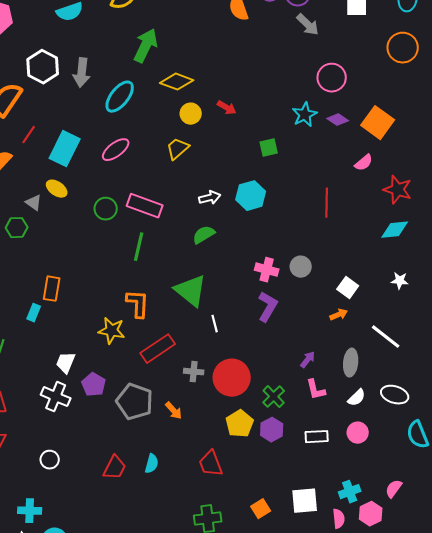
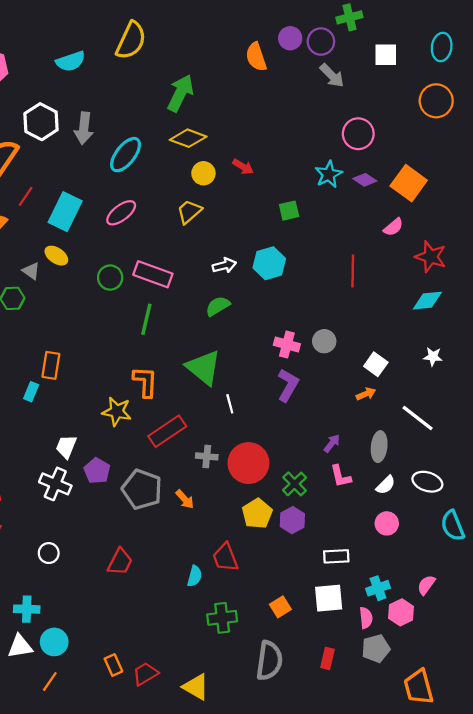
green arrow: (146, 46) -> (180, 93), moved
white rectangle: (317, 437) -> (336, 556), moved
cyan semicircle: (152, 464) -> (195, 576), moved

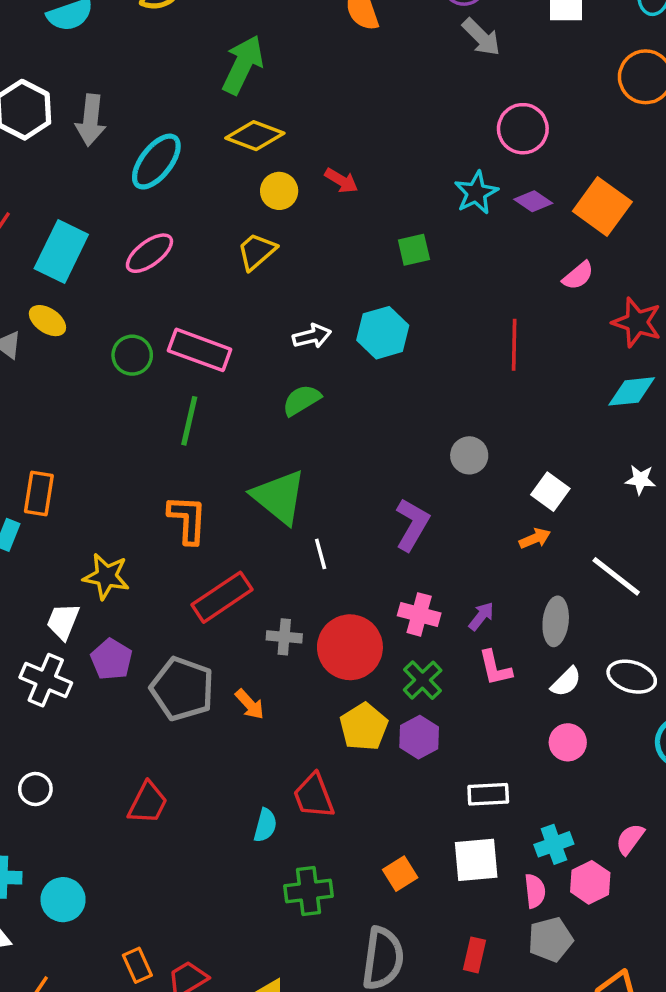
pink cross: (287, 344) -> (419, 614), moved
yellow star: (117, 411) -> (106, 576), moved
cyan circle: (54, 642) -> (63, 900), moved

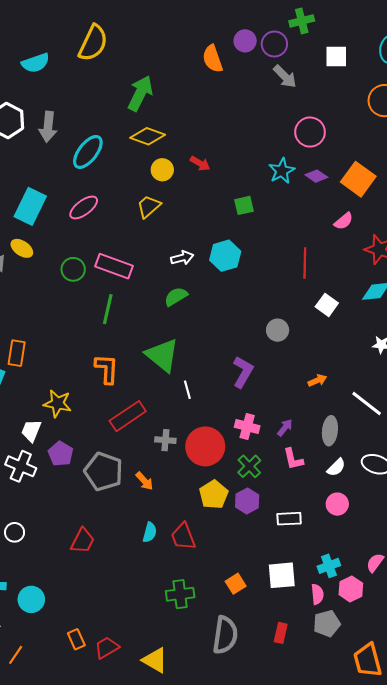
white square: (550, 492) -> (327, 305), moved
white rectangle: (488, 794) -> (289, 519), moved
cyan semicircle: (265, 825) -> (150, 532), moved

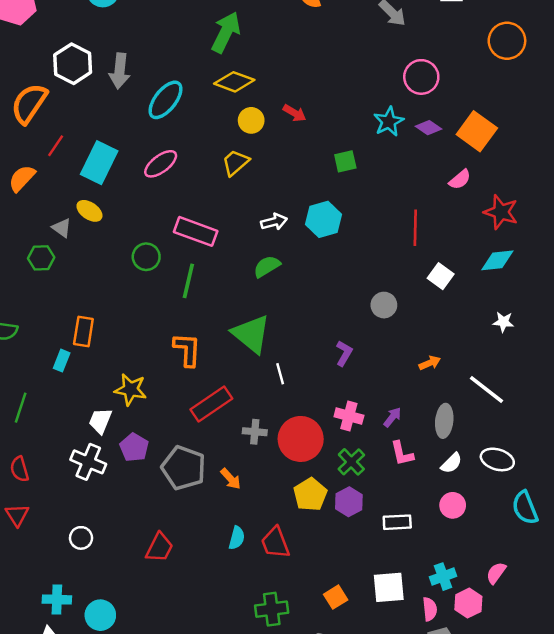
green circle: (73, 269) -> (146, 257), moved
purple L-shape: (243, 372) -> (344, 353), size x0.7

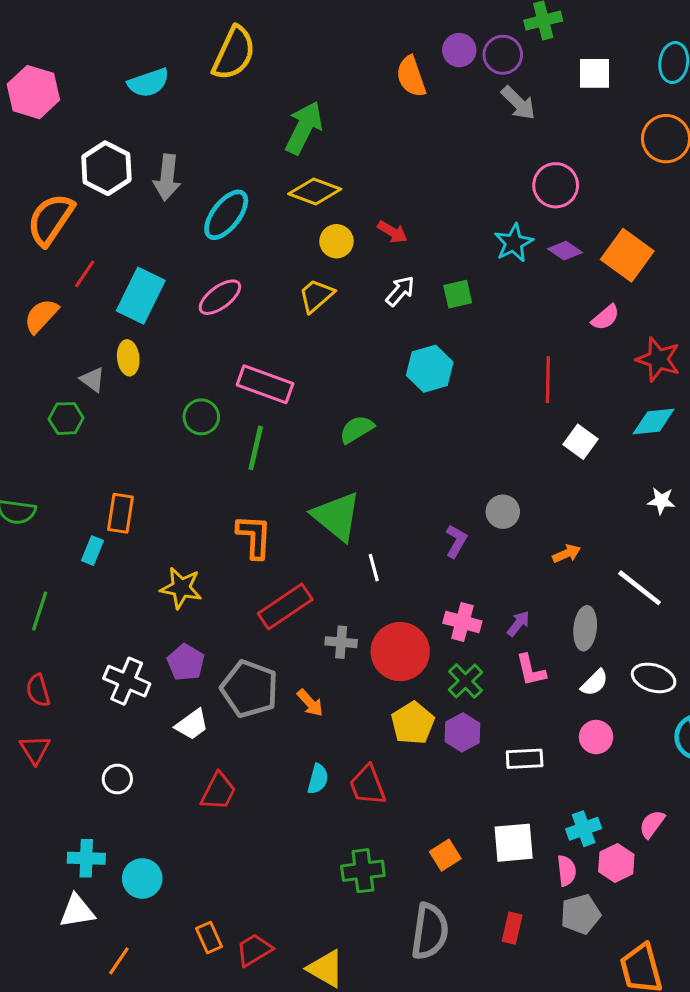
yellow ellipse: (89, 211) -> (128, 358), turned 50
white arrow: (274, 222) -> (400, 291), moved, turned -35
gray circle: (384, 305) -> (503, 512), moved
white trapezoid: (100, 421) -> (192, 725), moved, turned -148

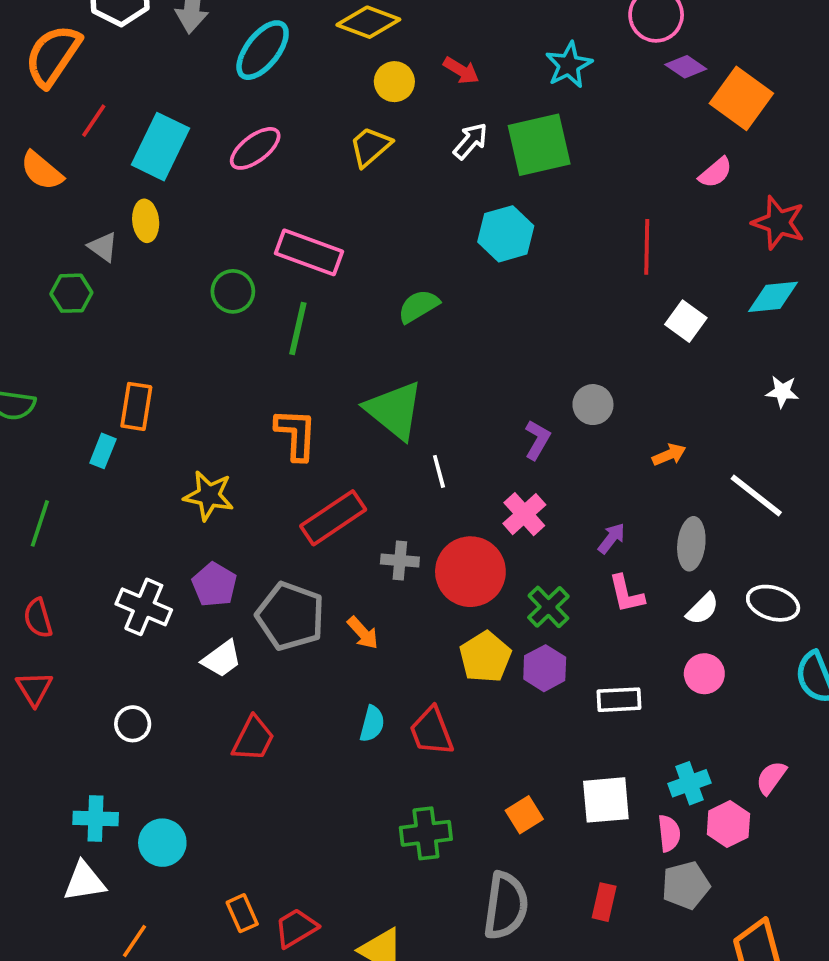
cyan star: (514, 243) -> (569, 65), moved
purple diamond: (565, 251) -> (686, 67), moved
green square: (458, 294) -> (539, 145), size x1.8
orange semicircle: (41, 316) -> (42, 171), turned -93
pink cross: (462, 622) -> (524, 514), moved, turned 33

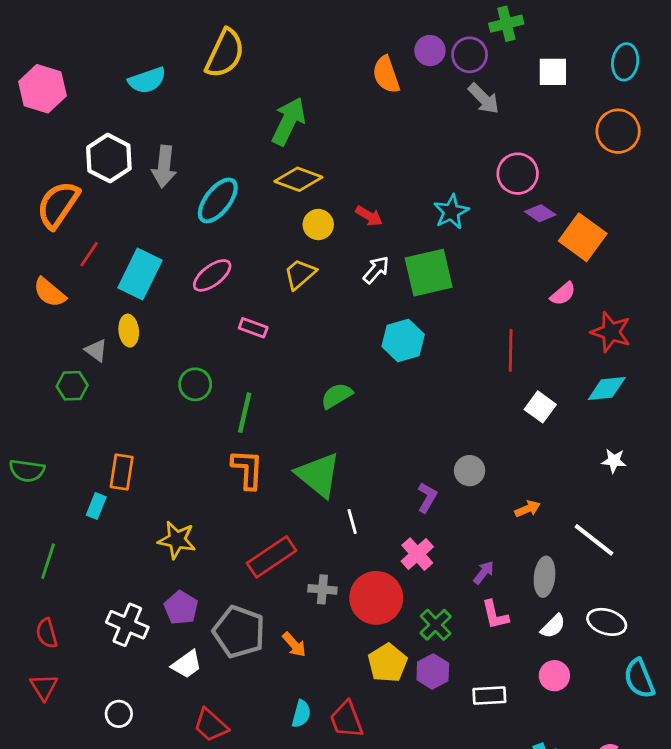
pink rectangle: (309, 252) -> (253, 328), moved, size x0.6
orange L-shape: (296, 434) -> (248, 469), moved
red trapezoid: (253, 739) -> (211, 725), turned 105

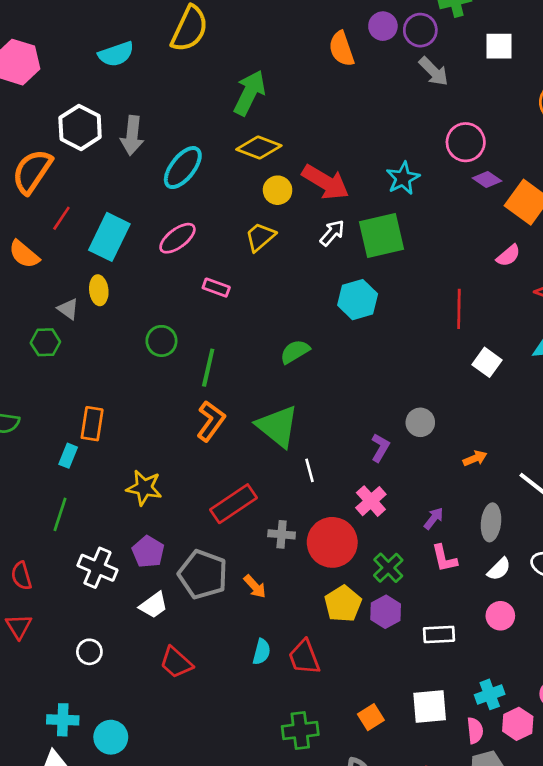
red arrow: (369, 216) -> (326, 182), size x1.8
orange L-shape: (248, 469) -> (211, 421), turned 33
green line: (48, 561) -> (60, 514), moved

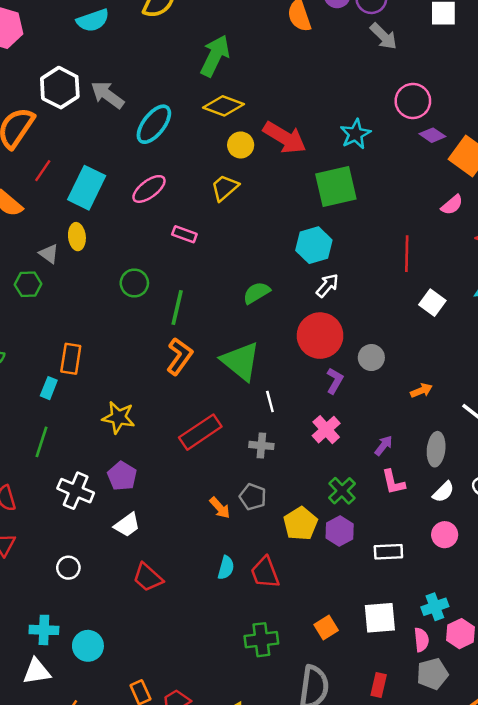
gray arrow: (132, 135) -> (107, 95), turned 120
white arrow: (332, 233) -> (327, 285), moved
gray cross: (282, 534) -> (261, 445), moved
red circle: (332, 542) -> (320, 336), moved
gray pentagon: (203, 574) -> (253, 497), moved, size x0.6

